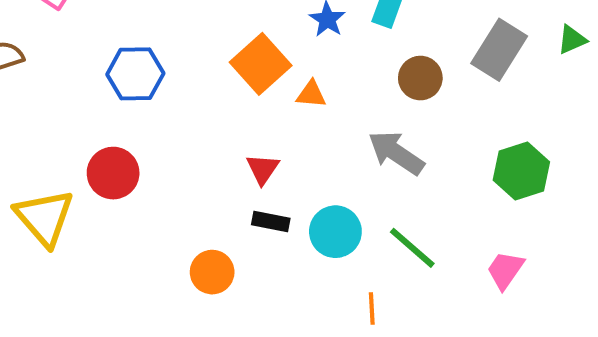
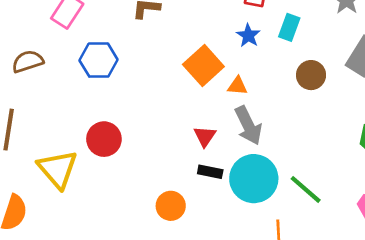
blue hexagon: (135, 74) -> (99, 60), moved
gray arrow: (396, 153) -> (248, 125), moved, turned -150
cyan circle: (335, 232) -> (254, 179), size x1.4

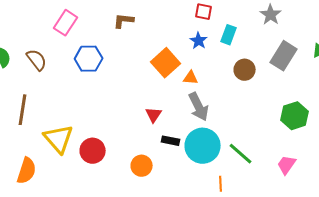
brown semicircle: (28, 61) -> (37, 60), turned 70
red triangle: (205, 136) -> (154, 115), moved
red circle: (104, 139) -> (93, 151), moved

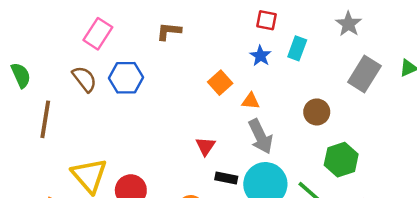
brown semicircle: (37, 60) -> (84, 79), moved
orange square: (166, 63) -> (220, 83), size x0.7
brown circle: (245, 70) -> (317, 112), moved
brown line: (23, 110) -> (45, 119), moved
green hexagon: (295, 116) -> (341, 160), moved

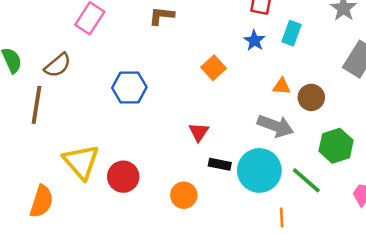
blue hexagon: (126, 78) -> (129, 88), moved
brown semicircle: (84, 79) -> (58, 65), moved, turned 88
orange triangle: (251, 101) -> (282, 86), moved
gray arrow: (260, 136) -> (275, 126), moved, turned -44

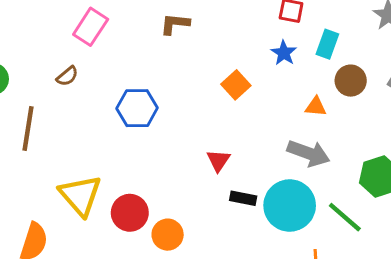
brown semicircle: (58, 65) -> (67, 76), moved, size x0.7
brown circle: (311, 97) -> (351, 81), moved
orange circle: (184, 195) -> (168, 235), moved

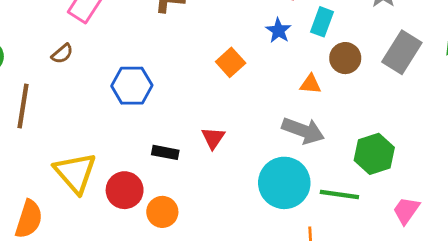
black rectangle: (243, 198) -> (165, 152), moved
green line: (345, 217) -> (339, 195), turned -33

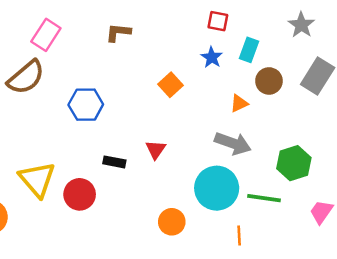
brown semicircle: (62, 54) -> (26, 77), size x2.0
orange triangle: (310, 84) -> (239, 103), turned -30
orange circle: (162, 212) -> (172, 222), moved

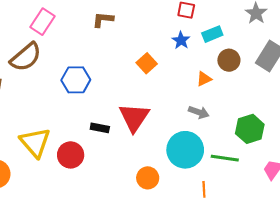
cyan rectangle: (249, 50) -> (212, 34), turned 48
gray arrow: (233, 143) -> (199, 112), size x0.7
red triangle: (156, 150) -> (134, 117), size x1.8

